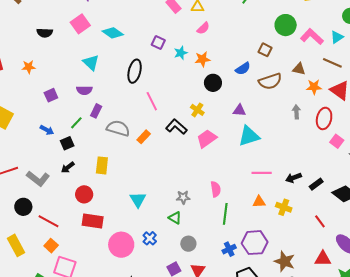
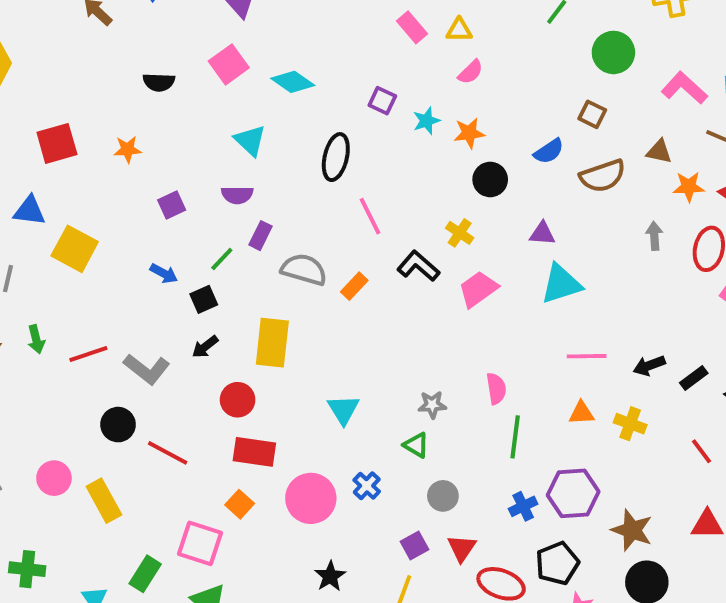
green circle: (286, 25) -> (613, 52), moved
yellow rectangle: (102, 165) -> (272, 343), size x1.4
orange square: (51, 246) -> (240, 504), moved

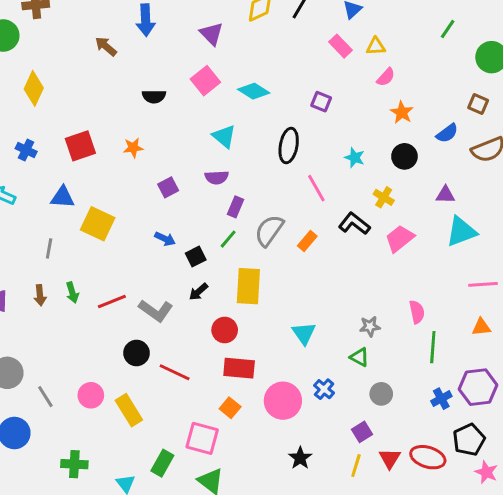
cyan star: (426, 121) -> (355, 158), moved, turned -30
orange star: (469, 133) -> (402, 112), moved, turned -30
green line: (222, 259) -> (228, 239), moved
gray semicircle: (304, 270) -> (269, 230), turned -68
red triangle: (462, 548) -> (390, 458), moved

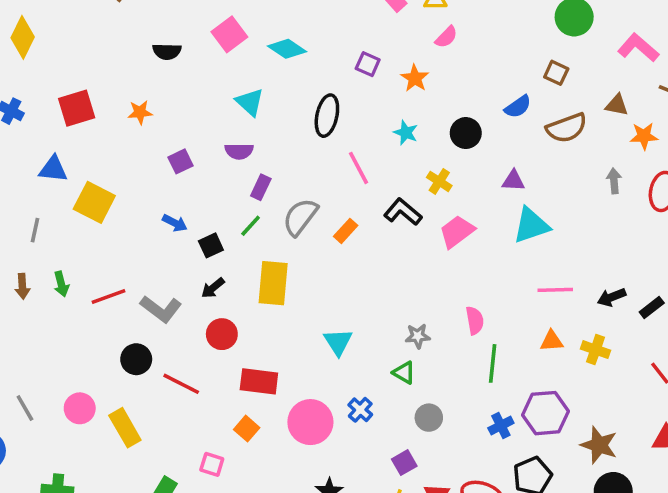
orange star: (402, 112) -> (415, 78), moved
red circle: (225, 330) -> (222, 334), moved
pink square: (202, 438) -> (212, 464), size x0.6

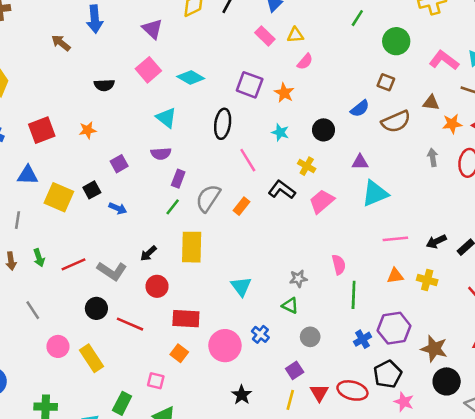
purple square: (368, 64) -> (250, 85), size x1.5
black square: (211, 245) -> (92, 190), moved
gray line: (25, 408) -> (33, 310), moved

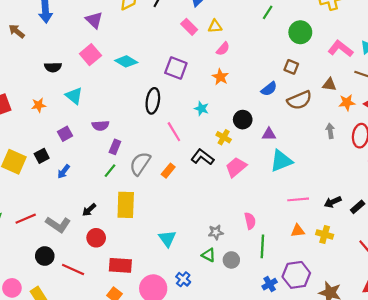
orange star: (284, 93) -> (220, 77), moved
cyan triangle: (166, 118) -> (74, 96), moved
black circle: (323, 130) -> (243, 120), moved
blue arrow: (118, 208) -> (64, 172), turned 104
gray circle: (310, 337) -> (231, 260), moved

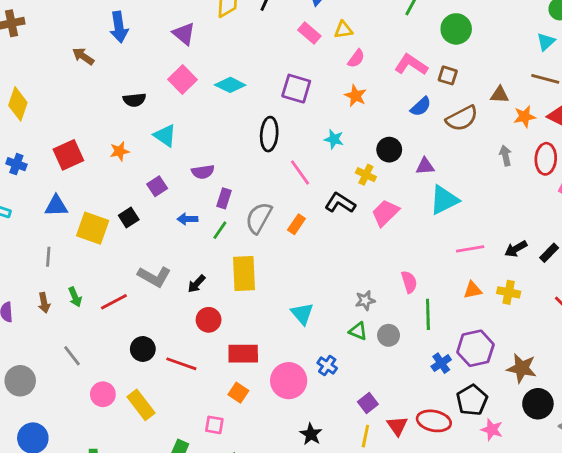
pink L-shape: (341, 49) -> (411, 65), moved
blue arrow: (64, 172) -> (187, 219), moved, turned 56
gray L-shape: (58, 224) -> (154, 276), moved

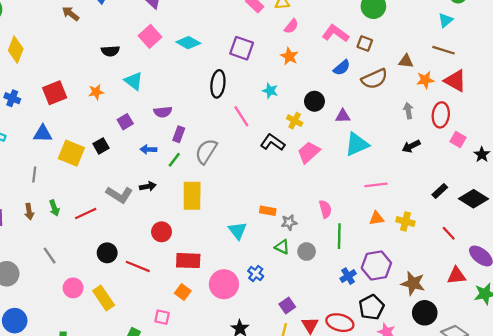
orange rectangle: (296, 224) -> (268, 211), moved, turned 63
black arrow: (516, 249) -> (411, 146), moved
black arrow: (196, 284) -> (148, 186), moved, turned -147

